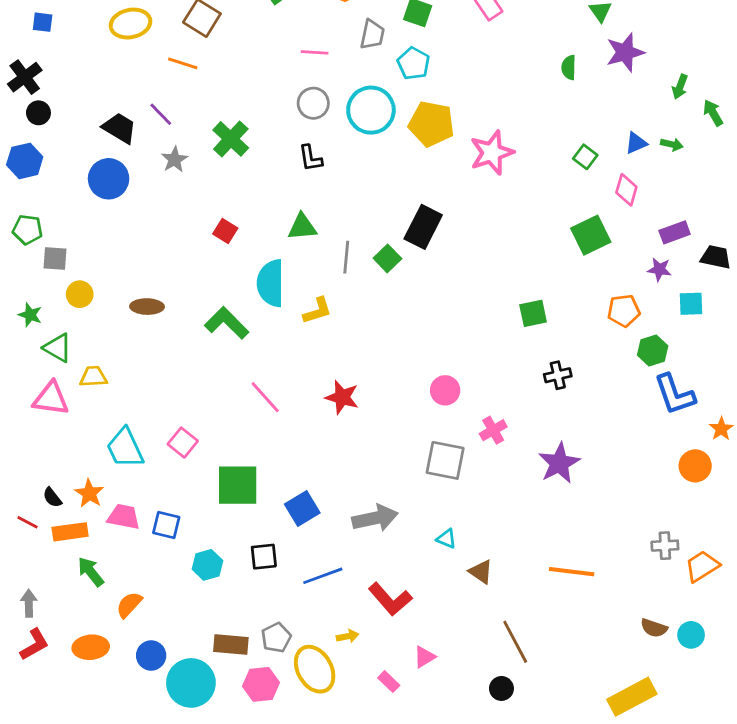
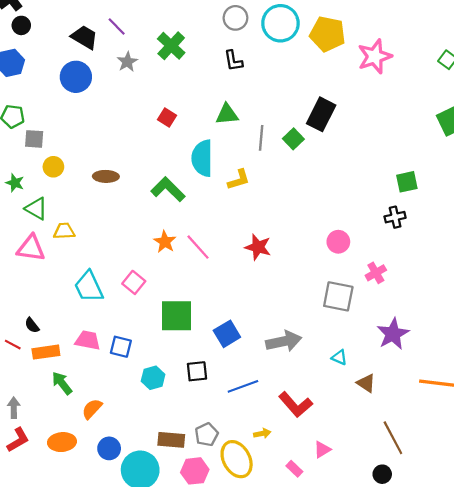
black cross: (558, 375) -> (395, 217), moved
purple star: (559, 463) -> (393, 334), moved
orange star: (89, 493) -> (165, 242), moved

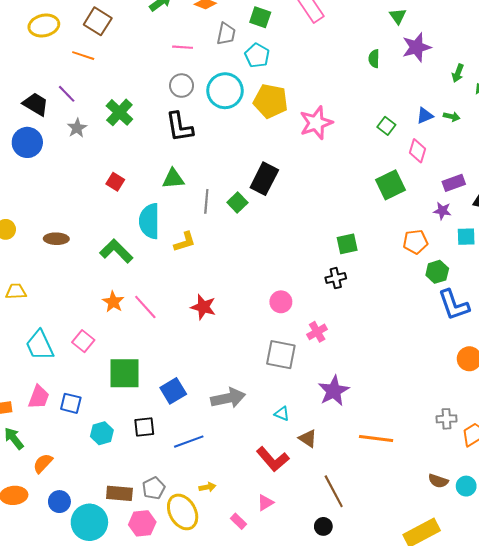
black L-shape: (233, 61) -> (179, 127), size x1.5
pink trapezoid: (88, 340) -> (39, 397), turned 100
red L-shape: (295, 405) -> (273, 459), moved

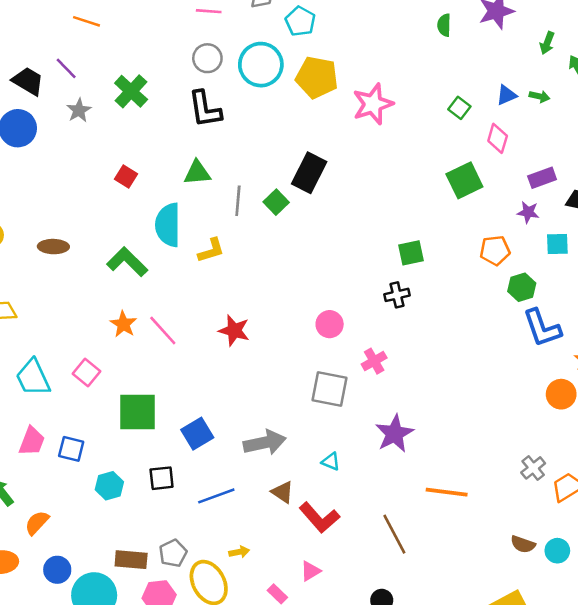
gray cross: (446, 419) -> (533, 468), turned -36
brown triangle: (308, 438) -> (282, 492), moved
brown line: (334, 491) -> (394, 534), moved

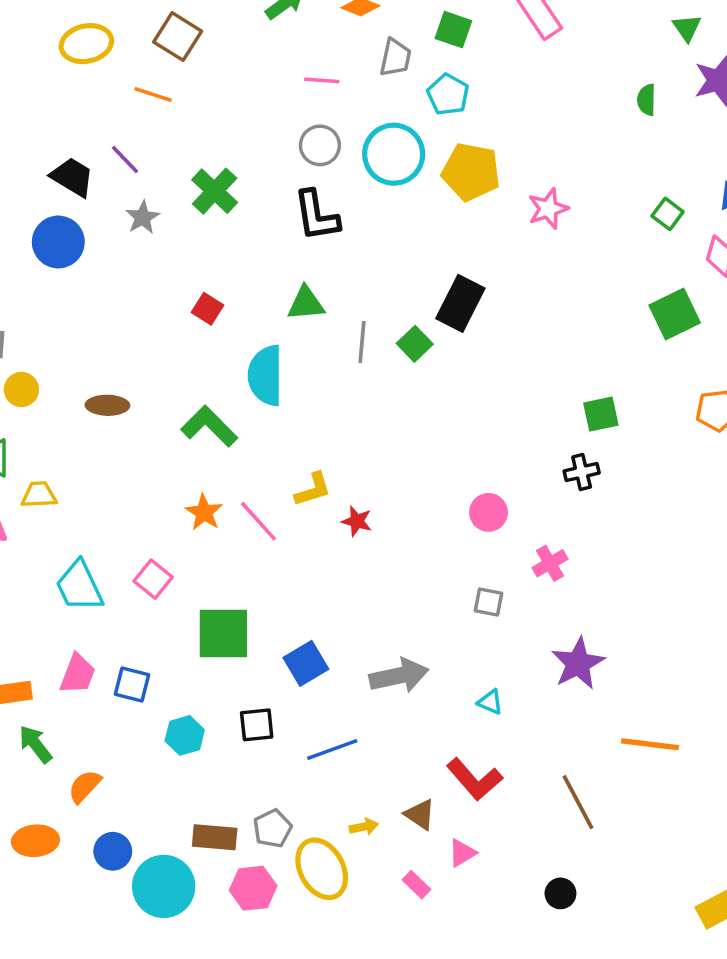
pink star: (373, 104) -> (548, 209), size x0.7
yellow L-shape: (211, 250) -> (313, 490), moved
red star: (234, 331) -> (357, 521), size x0.7
gray square: (330, 389) -> (488, 602), size x0.6
brown triangle: (282, 492) -> (420, 814), moved

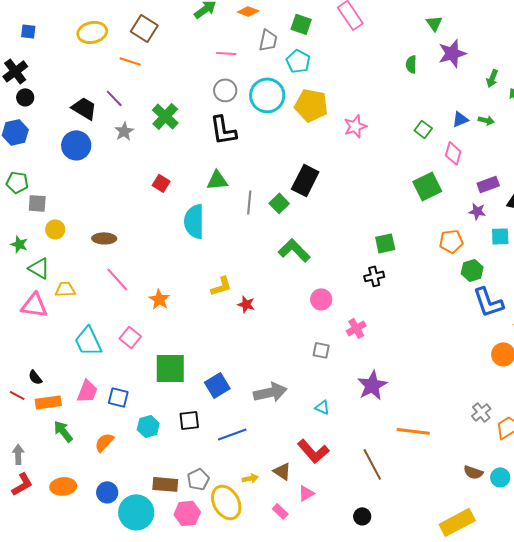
green L-shape: (209, 426) -> (294, 250), moved
pink line: (258, 521) -> (117, 279), moved
orange semicircle: (85, 786) -> (104, 442), moved

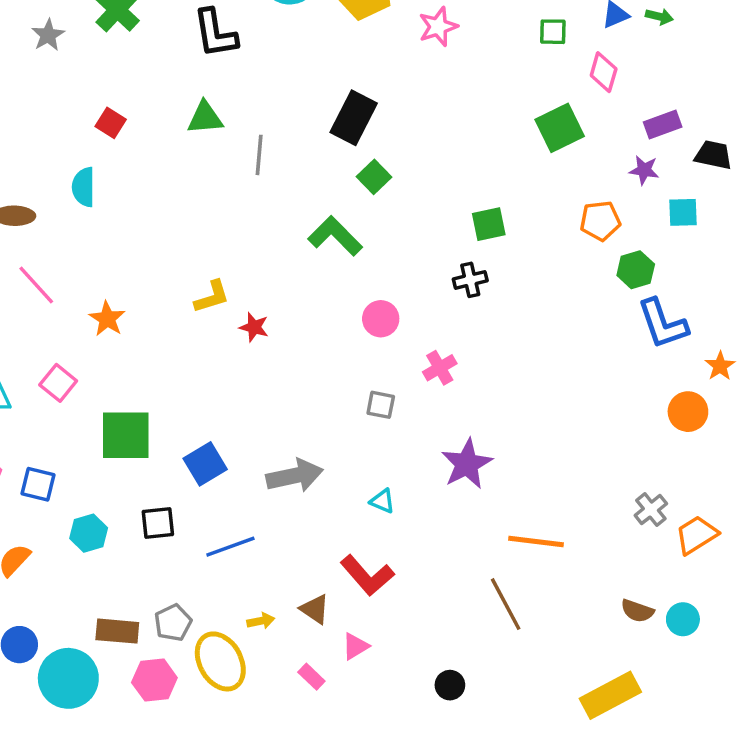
green square: (423, 129) -> (553, 32), turned -36
green square: (279, 203) -> (374, 177), moved
cyan semicircle: (194, 221) -> (84, 187), moved, size x0.7
brown line: (372, 464) -> (506, 604), moved

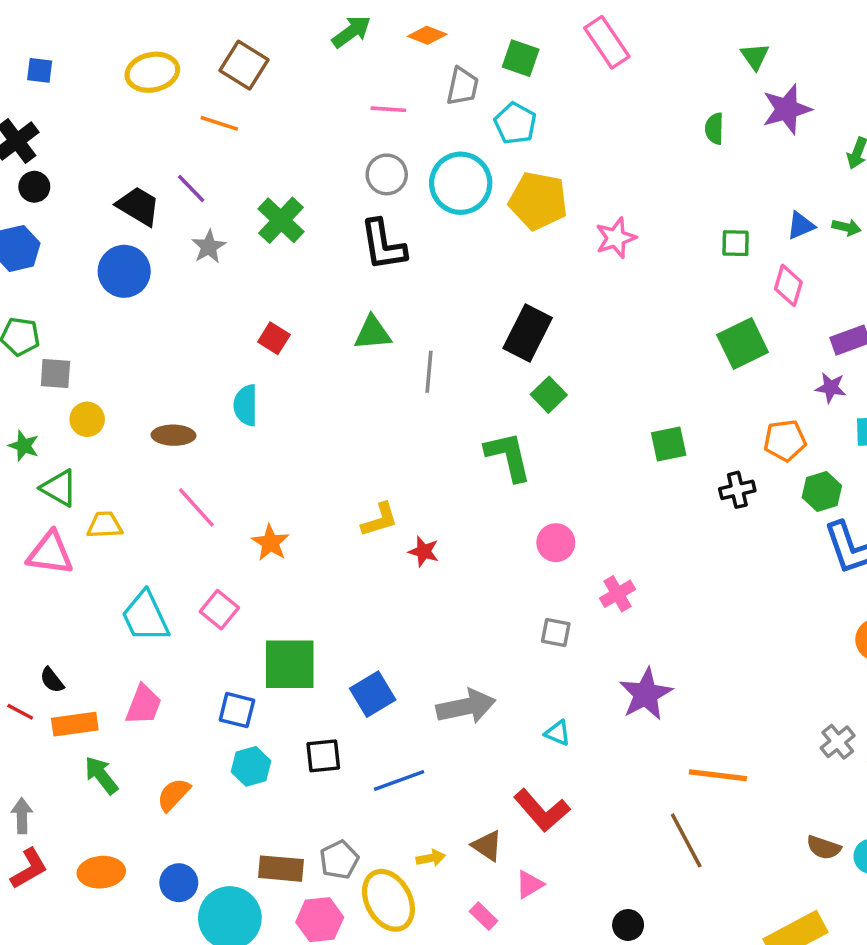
green L-shape: (335, 236) -> (508, 456), turned 32
black cross: (470, 280) -> (737, 490), moved
blue square: (38, 484) -> (237, 710), moved

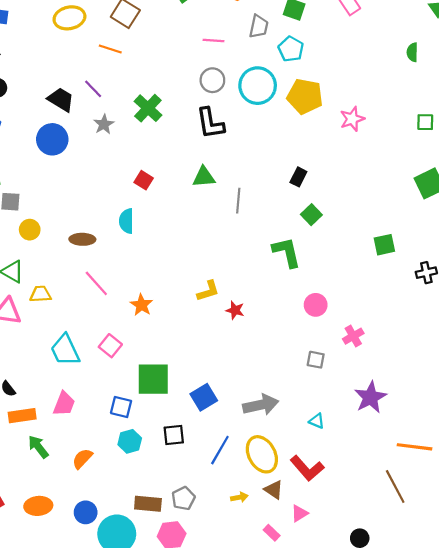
black rectangle: (528, 333) -> (298, 177), size x0.6
blue line: (399, 781) -> (220, 450), turned -40
yellow ellipse: (388, 900) -> (262, 454), moved

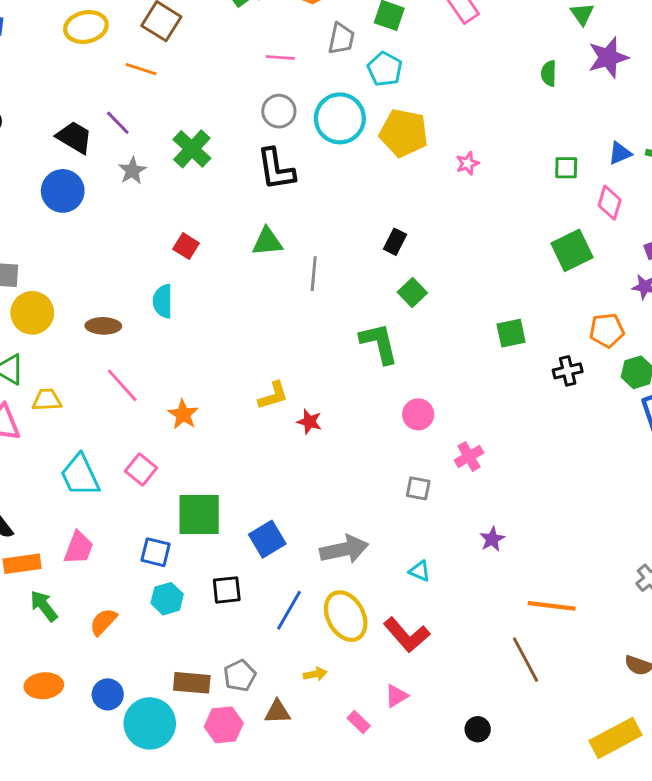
pink star: (352, 119) -> (468, 163), size x0.7
yellow circle: (30, 230) -> (32, 313), size x1.5
purple star: (370, 397) -> (492, 539), size x0.6
brown triangle: (274, 490) -> (277, 712), moved, turned -36

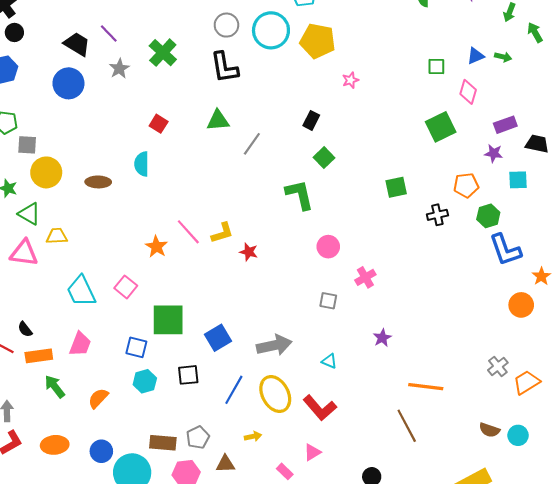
pink star: (468, 163) -> (351, 80), moved
gray line: (314, 274) -> (252, 144), turned 30
pink line: (122, 385) -> (188, 232), moved

